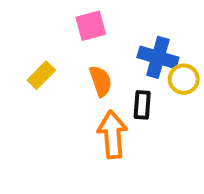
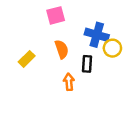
yellow rectangle: (41, 75) -> (27, 59), moved
orange arrow: (112, 134) -> (69, 82), size x0.6

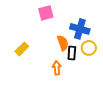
yellow circle: (112, 48) -> (89, 48), moved
orange semicircle: (62, 49) -> (63, 43), moved

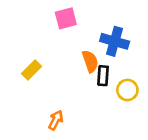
yellow circle: (89, 48) -> (127, 90), moved
orange arrow: (57, 68) -> (56, 120), moved, turned 32

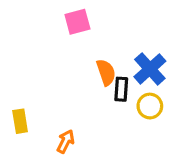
blue cross: (115, 41) -> (150, 69), moved, turned 32
yellow rectangle: (31, 70) -> (20, 121), moved, turned -54

